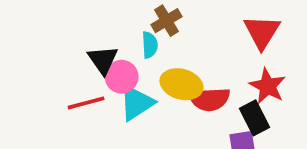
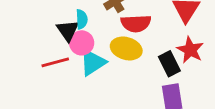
cyan semicircle: (150, 45) -> (82, 19), moved
red semicircle: (210, 99) -> (136, 23), moved
black rectangle: (254, 118) -> (169, 64), moved

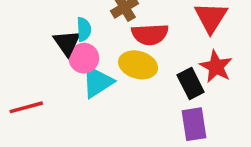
red line: (55, 62) -> (26, 107), moved

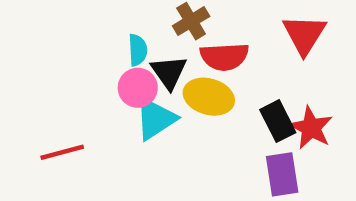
black triangle: (67, 43) -> (169, 72), moved
red star: (216, 67) -> (311, 128), moved

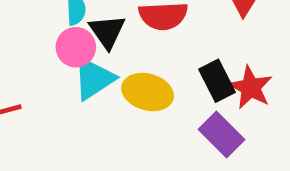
yellow ellipse: (209, 97) -> (148, 92), moved
purple rectangle: (282, 174) -> (221, 135), turned -36

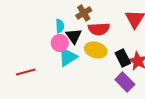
yellow ellipse: (148, 92) -> (96, 50), moved

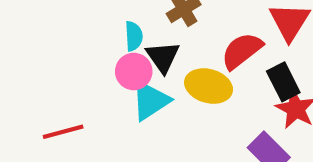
red semicircle: (99, 29) -> (242, 51), moved, turned 145
black rectangle: (123, 58) -> (283, 82), moved

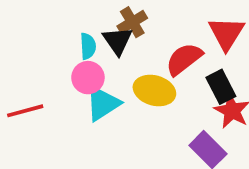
black triangle: (163, 57) -> (118, 41), moved
red line: (63, 132) -> (25, 111), moved

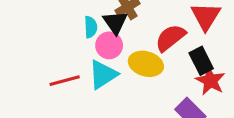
pink circle: (88, 78) -> (109, 45), moved
red line: (25, 111) -> (65, 81), moved

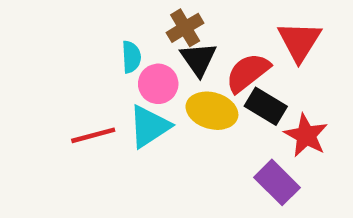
black triangle: (115, 22) -> (198, 59), moved
black rectangle: (201, 61) -> (266, 106), moved, turned -32

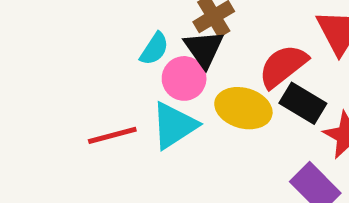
cyan semicircle: (131, 57) -> (154, 49), turned 36
black triangle: (198, 59) -> (204, 49), moved

